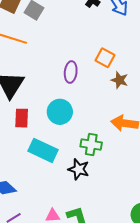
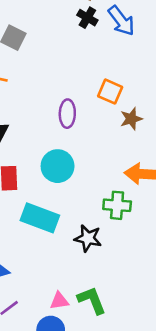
brown star: (120, 80) -> (131, 119), turned -30
green cross: (91, 144) -> (117, 205), moved

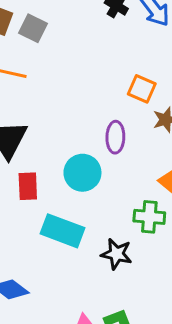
purple ellipse: (67, 114) -> (115, 137), moved

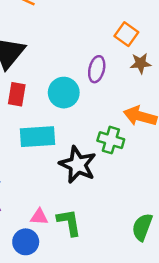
cyan rectangle: (63, 231) -> (38, 137), turned -36
black star: (116, 254) -> (78, 165), size x1.4

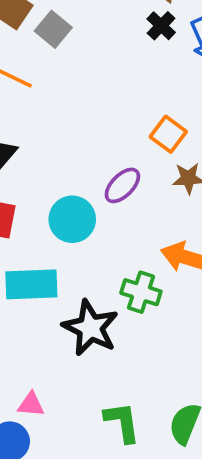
purple ellipse: (97, 69) -> (122, 185), turned 30
green L-shape: (69, 222) -> (122, 422), moved

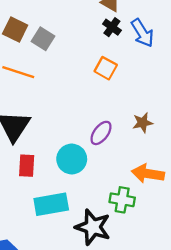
orange square: (168, 134) -> (106, 68), moved

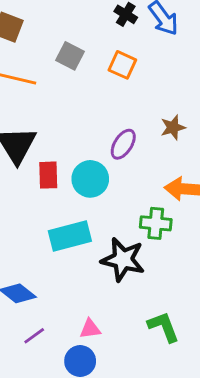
gray square: (43, 39) -> (70, 56), moved
red rectangle: (27, 166) -> (48, 175), moved

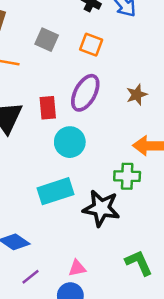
purple ellipse: (123, 144) -> (85, 93), moved, size x1.4
red rectangle: (48, 175) -> (48, 108), moved

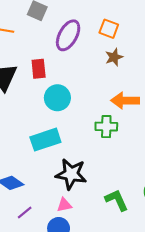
orange square: (91, 45) -> (109, 29), moved
purple ellipse: (85, 93) -> (68, 35), moved
black star: (101, 208) -> (71, 174), moved

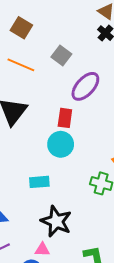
red rectangle: (39, 69) -> (65, 118), moved
cyan rectangle: (45, 140) -> (39, 182), size x0.7

